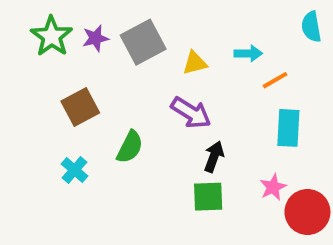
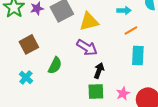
cyan arrow: (248, 53) -> (124, 10), moved
yellow triangle: (195, 63) -> (89, 21), size x1.5
pink star: (273, 187) -> (123, 93), moved

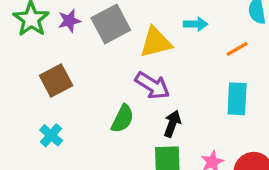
cyan arrow: (124, 10) -> (196, 24), moved
orange line: (131, 30) -> (237, 49), moved
green semicircle: (55, 65) -> (122, 119), moved

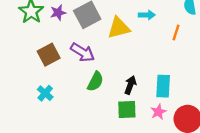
orange line: (237, 49) -> (176, 32), turned -42
purple arrow: (152, 85) -> (83, 52), moved
cyan rectangle: (237, 99) -> (163, 86), moved

